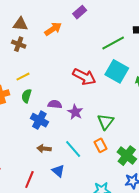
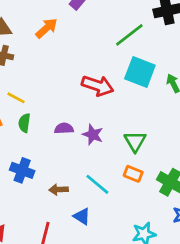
yellow line: (23, 77) -> (16, 98), turned 64
blue cross: (39, 120) -> (22, 170), moved
orange rectangle: (101, 145) -> (133, 174), turned -32

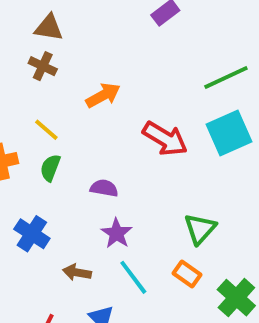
orange arrow: (46, 28) -> (103, 95), moved
cyan square: (140, 72) -> (229, 133), turned 32
purple star: (93, 135) -> (117, 233), moved

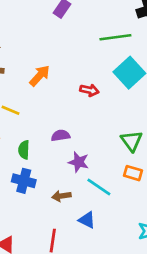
green line: (226, 77) -> (115, 37), turned 36
red arrow: (165, 139) -> (89, 90), size x0.6
green semicircle: (50, 168) -> (24, 150), moved

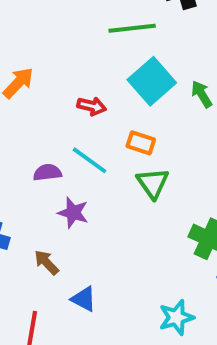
orange rectangle: (133, 173) -> (141, 143), moved
cyan line: (99, 187) -> (89, 160), moved
brown arrow: (61, 196) -> (46, 262), turned 54

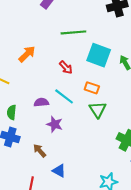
green line: (132, 28) -> (73, 32), moved
cyan square: (152, 81) -> (99, 55), turned -30
red arrow: (92, 106) -> (66, 67), turned 32

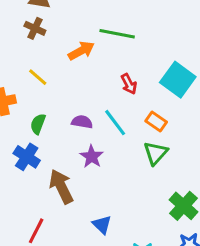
green line: (73, 32) -> (117, 34), moved
brown arrow: (40, 151) -> (61, 186), size x1.6
blue triangle: (59, 171) -> (102, 225), moved

